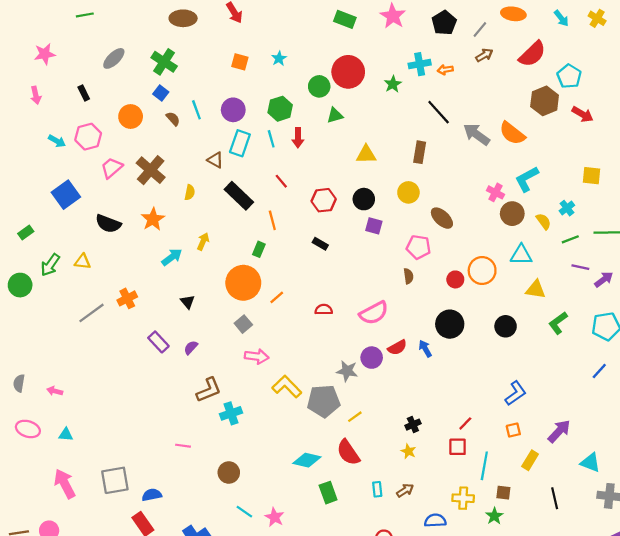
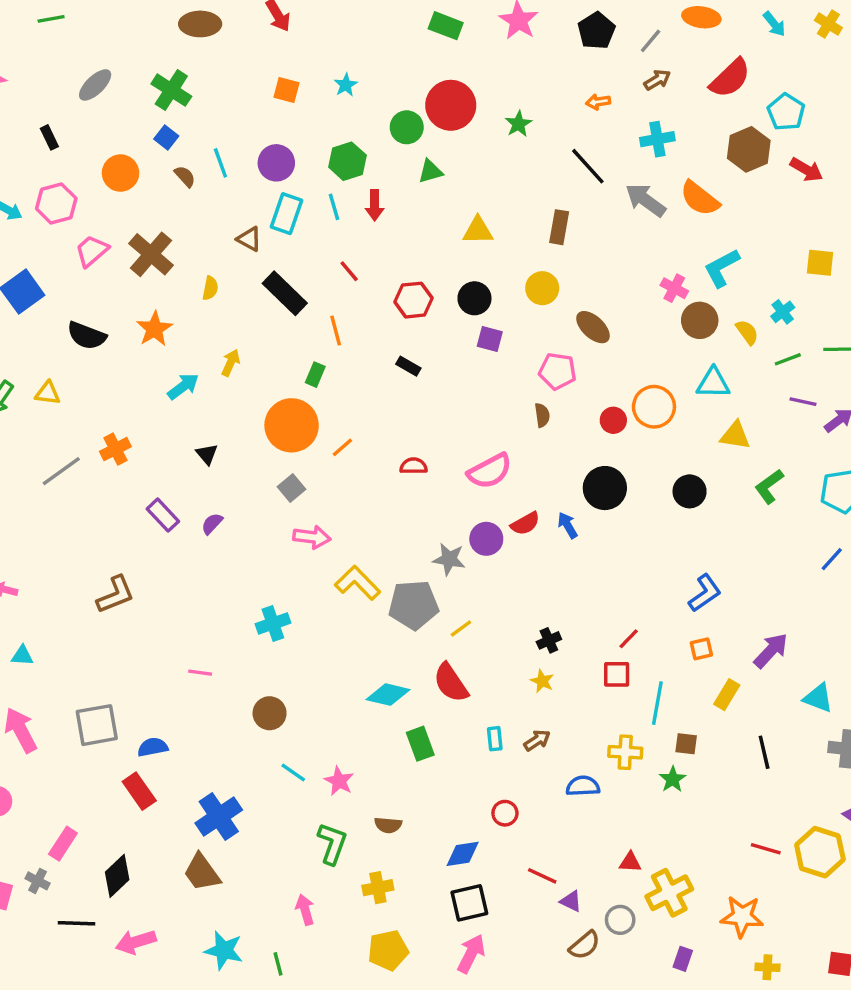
cyan cross: (420, 64) -> (657, 139), moved
brown L-shape: (209, 390) -> (115, 595), moved

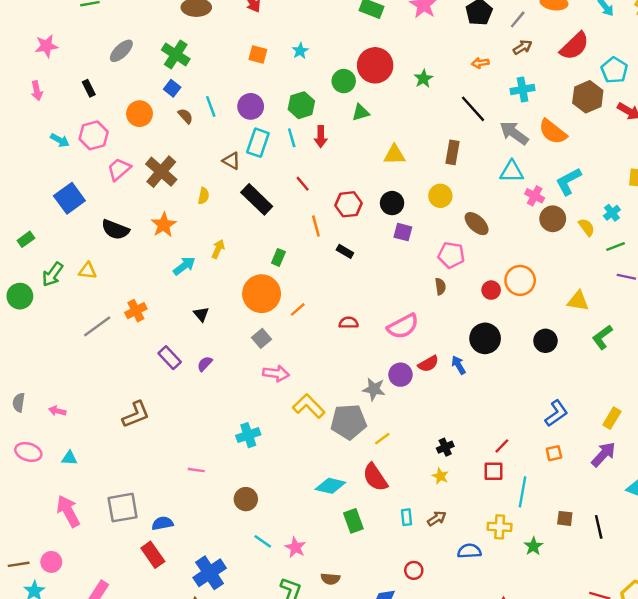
orange line: (336, 331) -> (316, 226), moved
cyan triangle: (713, 383) -> (512, 172), moved
yellow rectangle: (727, 695) -> (612, 418), moved
brown square: (686, 744) -> (565, 518), moved

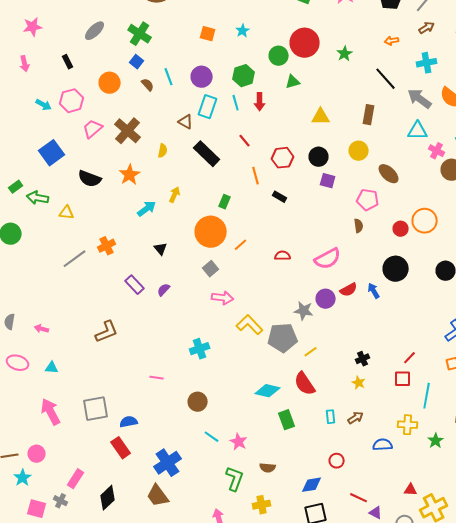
green arrow: (52, 274) -> (38, 198), moved, turned 65

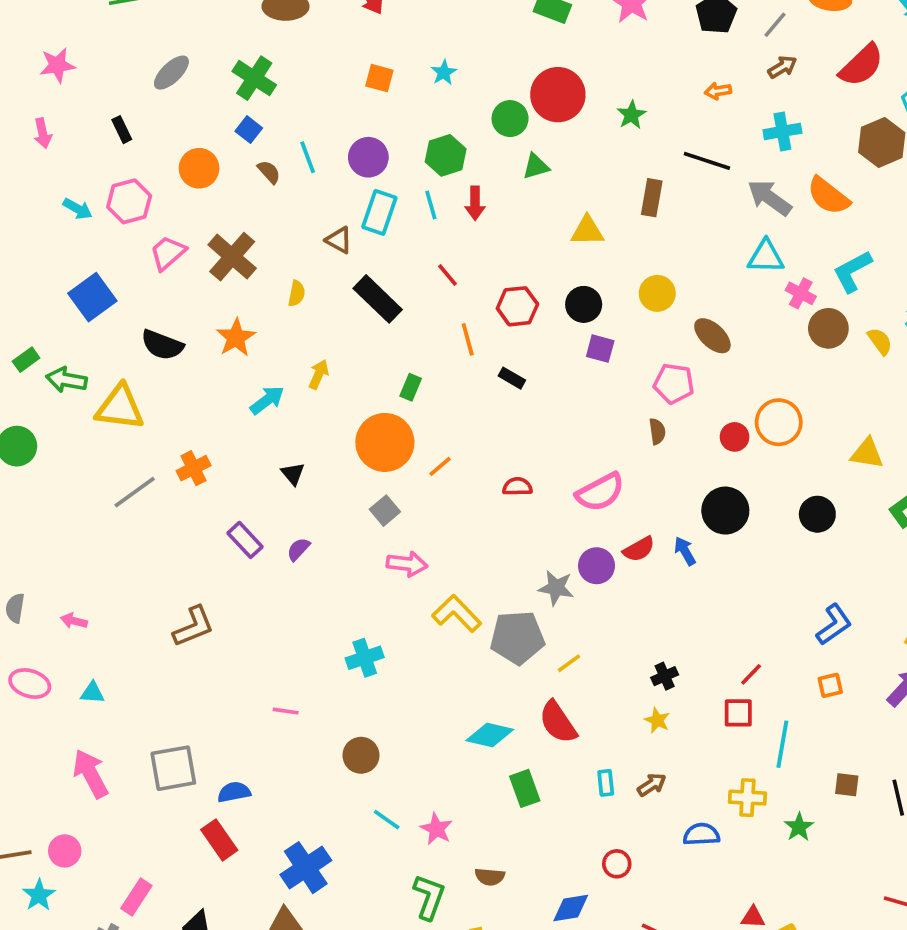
black line: (386, 79) -> (707, 161), turned -30
brown rectangle: (369, 115) -> (652, 198), moved
yellow triangle: (67, 213) -> (120, 407), size x1.8

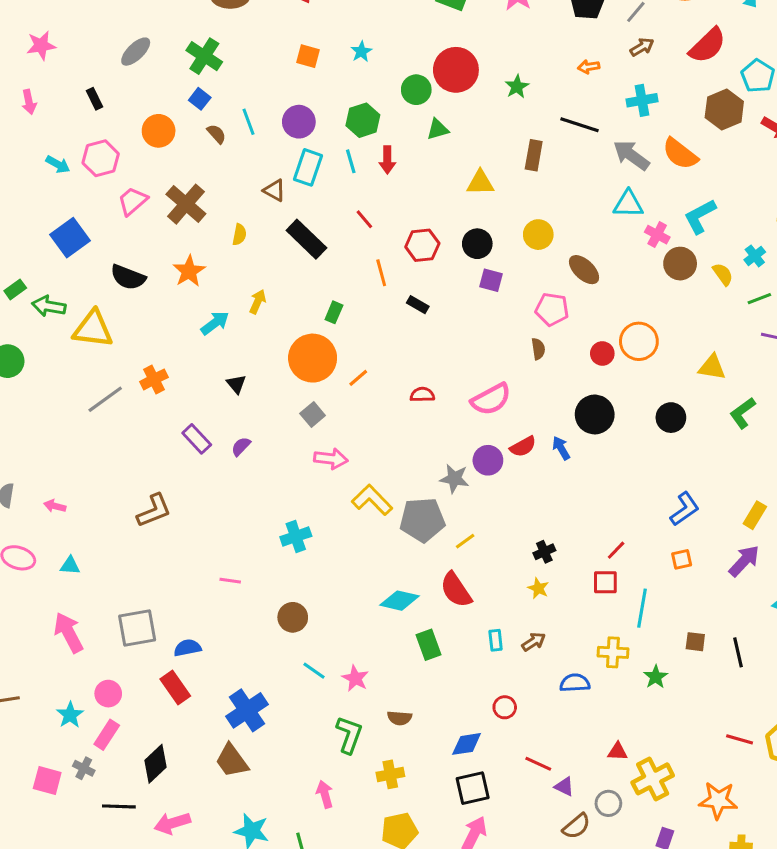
pink circle: (65, 851) -> (108, 694), moved
cyan star: (39, 895) -> (70, 715), moved

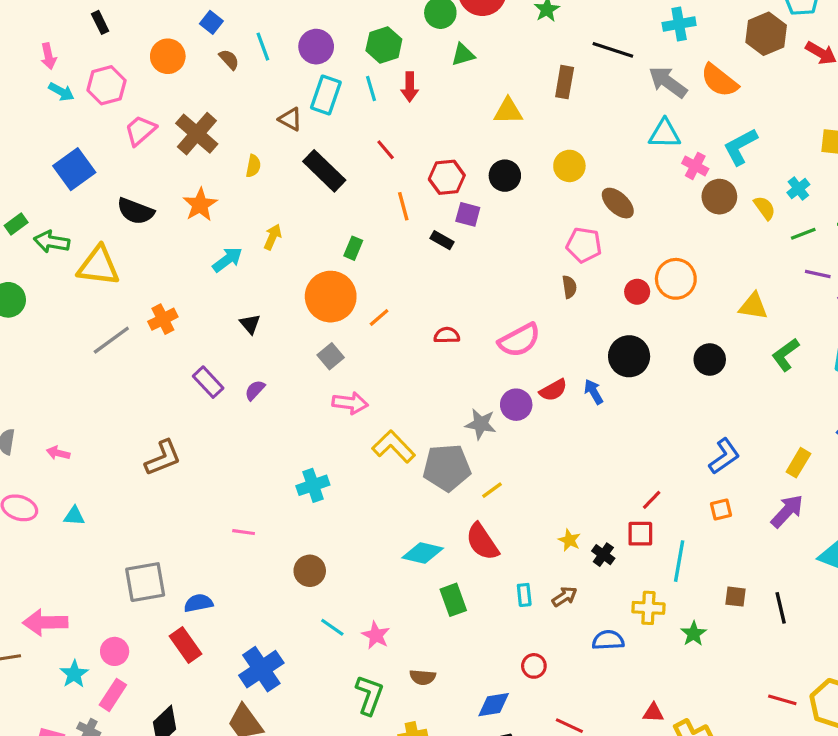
pink arrow: (29, 102) -> (48, 56), moved
purple square: (491, 280) -> (468, 214), moved
black cross: (544, 552) -> (603, 555), moved, turned -30
pink arrow: (69, 633) -> (45, 622), moved, turned -63

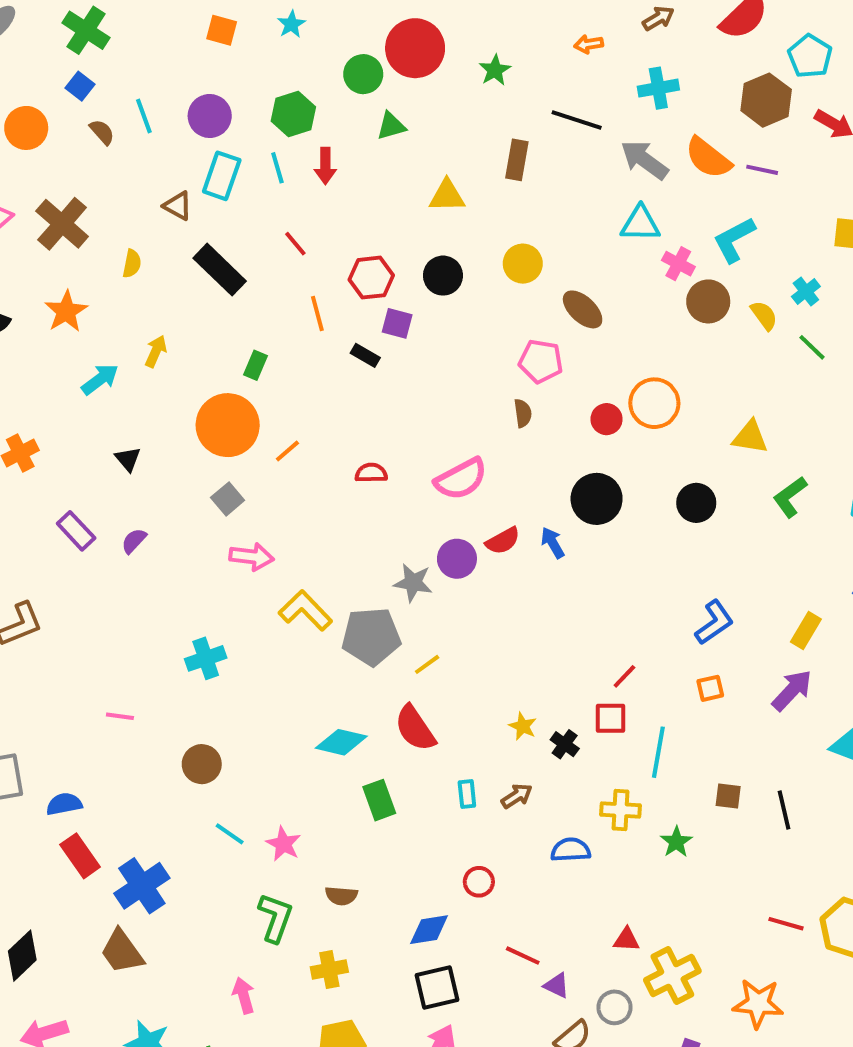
green line: (803, 234) -> (812, 347), turned 65
purple line: (818, 274) -> (762, 170), moved
red rectangle: (186, 645) -> (80, 856), moved

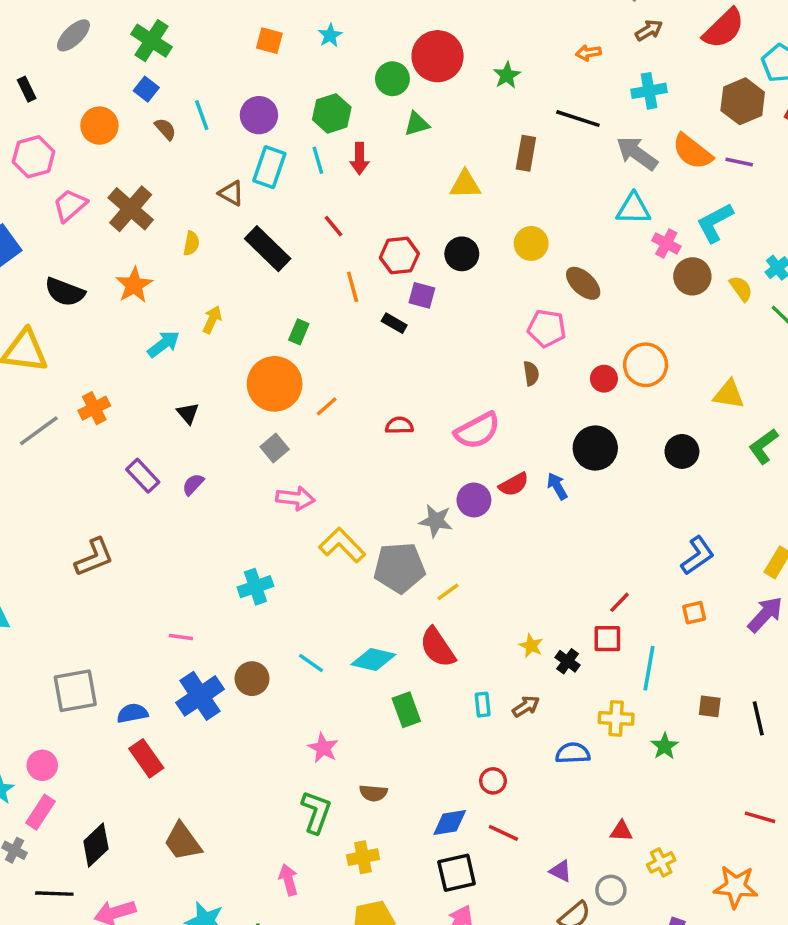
cyan line: (230, 834) -> (311, 663), moved
blue cross: (142, 886) -> (200, 696), moved
red line: (523, 956) -> (503, 833), moved
yellow cross: (672, 976) -> (661, 862), size x0.6

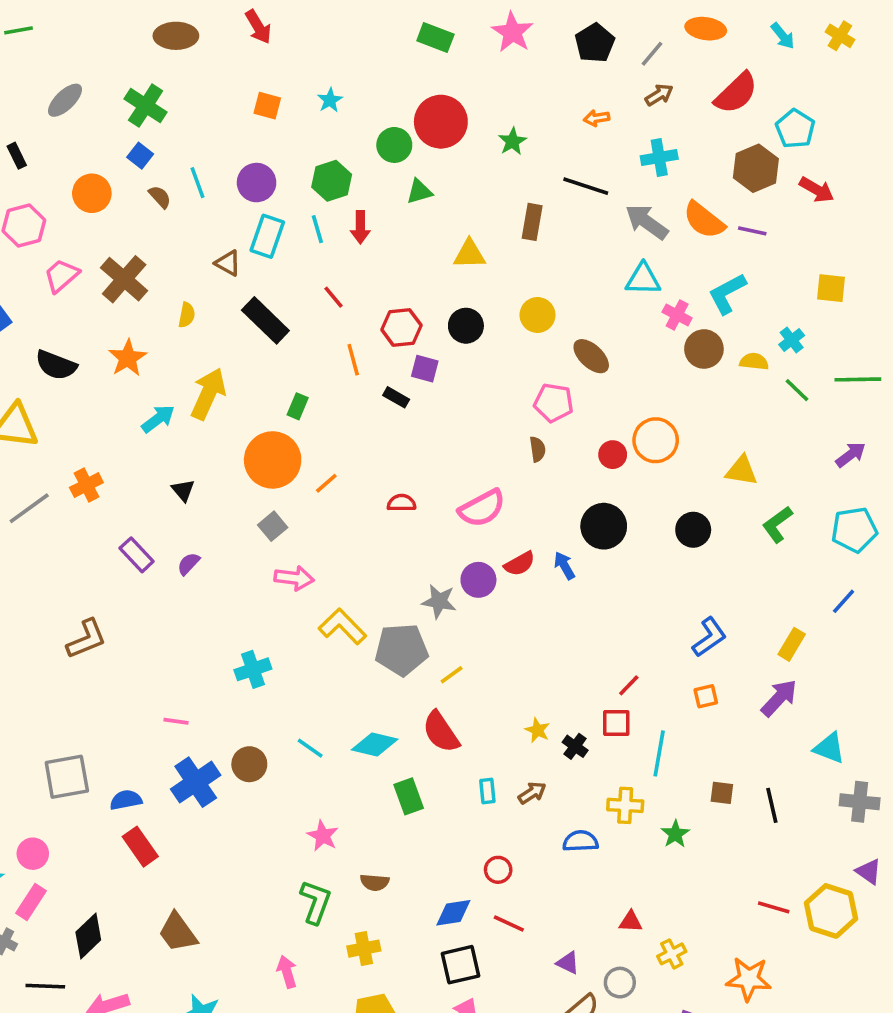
yellow semicircle: (741, 289) -> (754, 362), turned -48
yellow arrow: (212, 320) -> (208, 394), size x1.8

